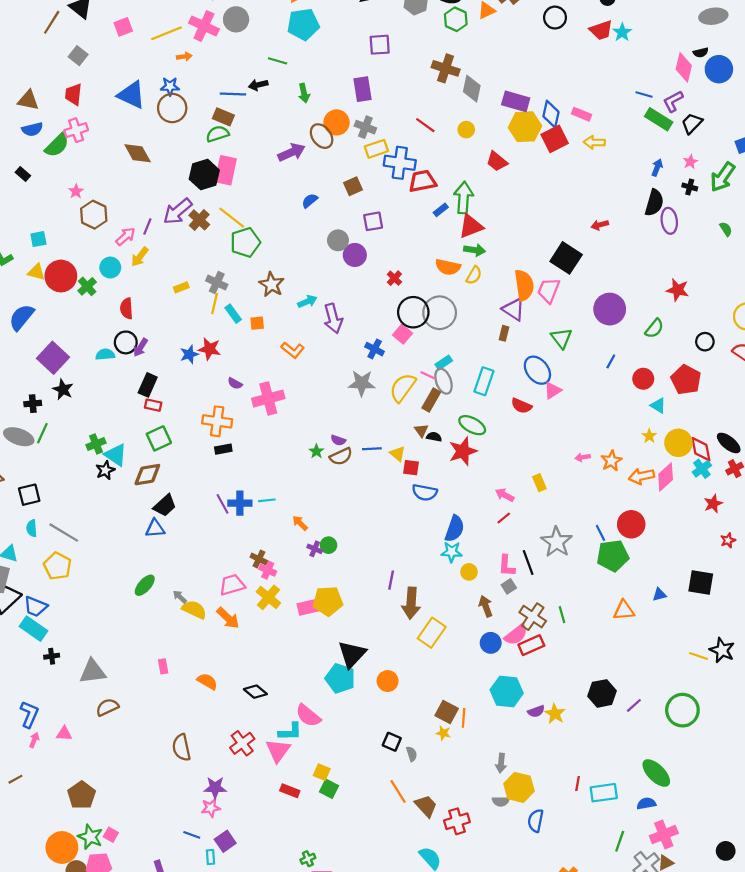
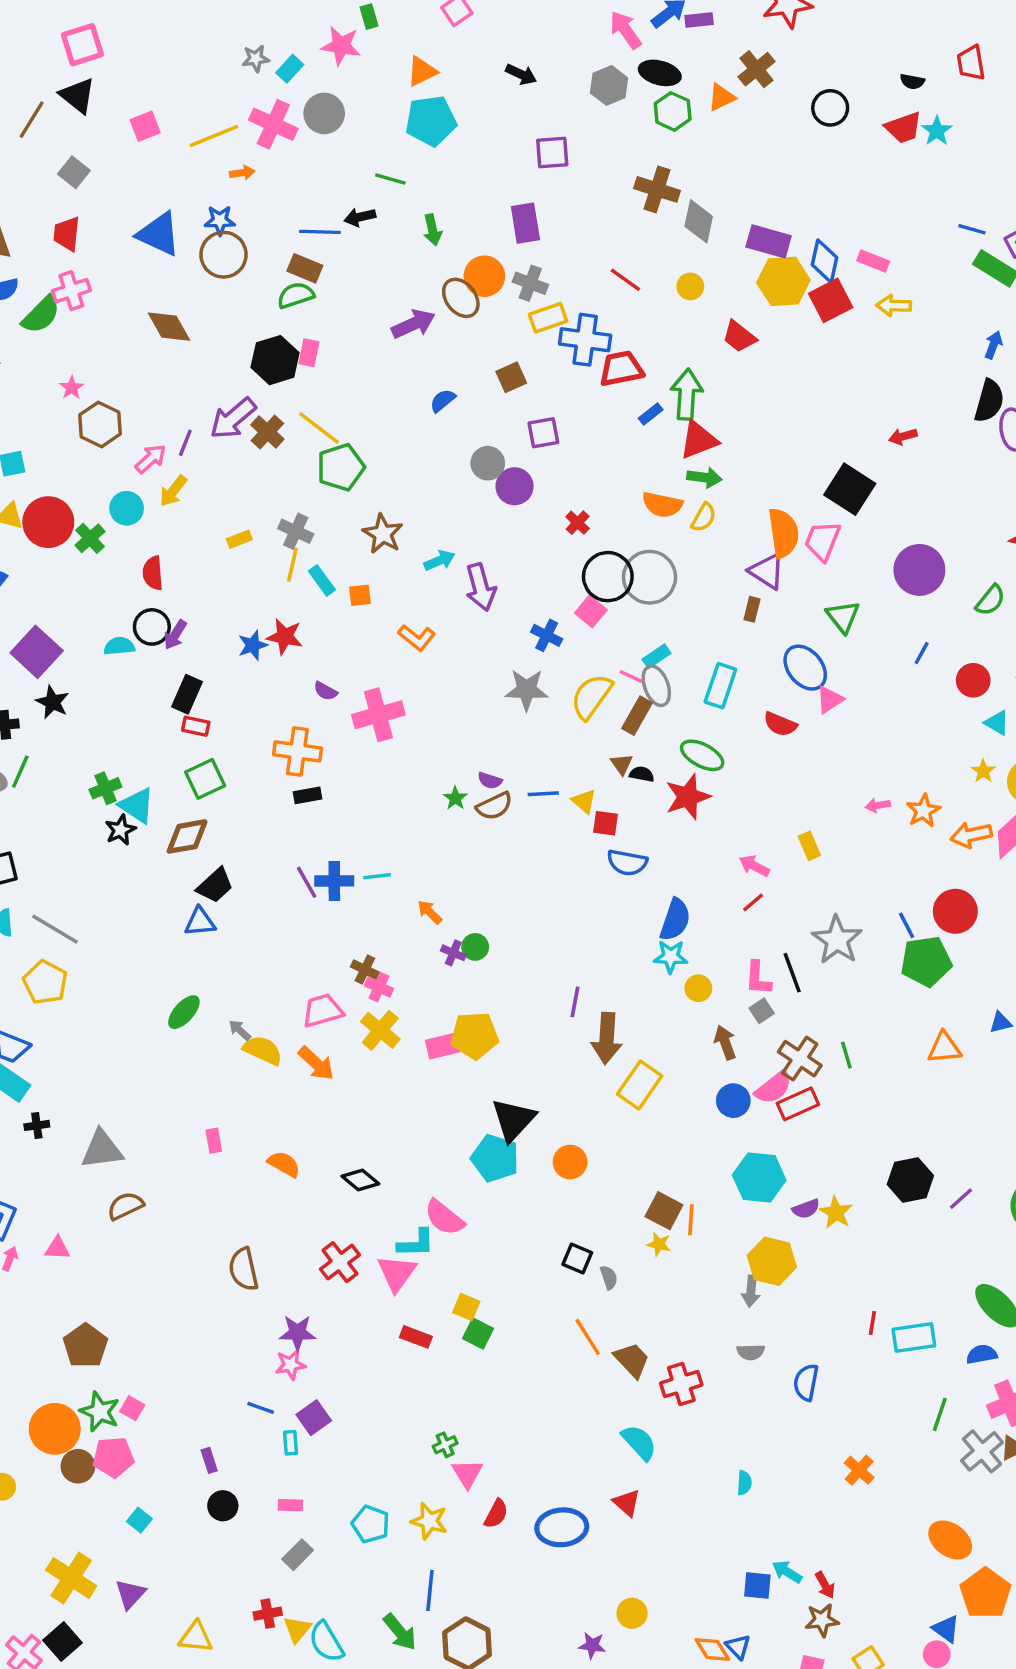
pink rectangle: (226, 170) -> (309, 353), size x0.6
yellow hexagon: (519, 787) -> (772, 1261), moved

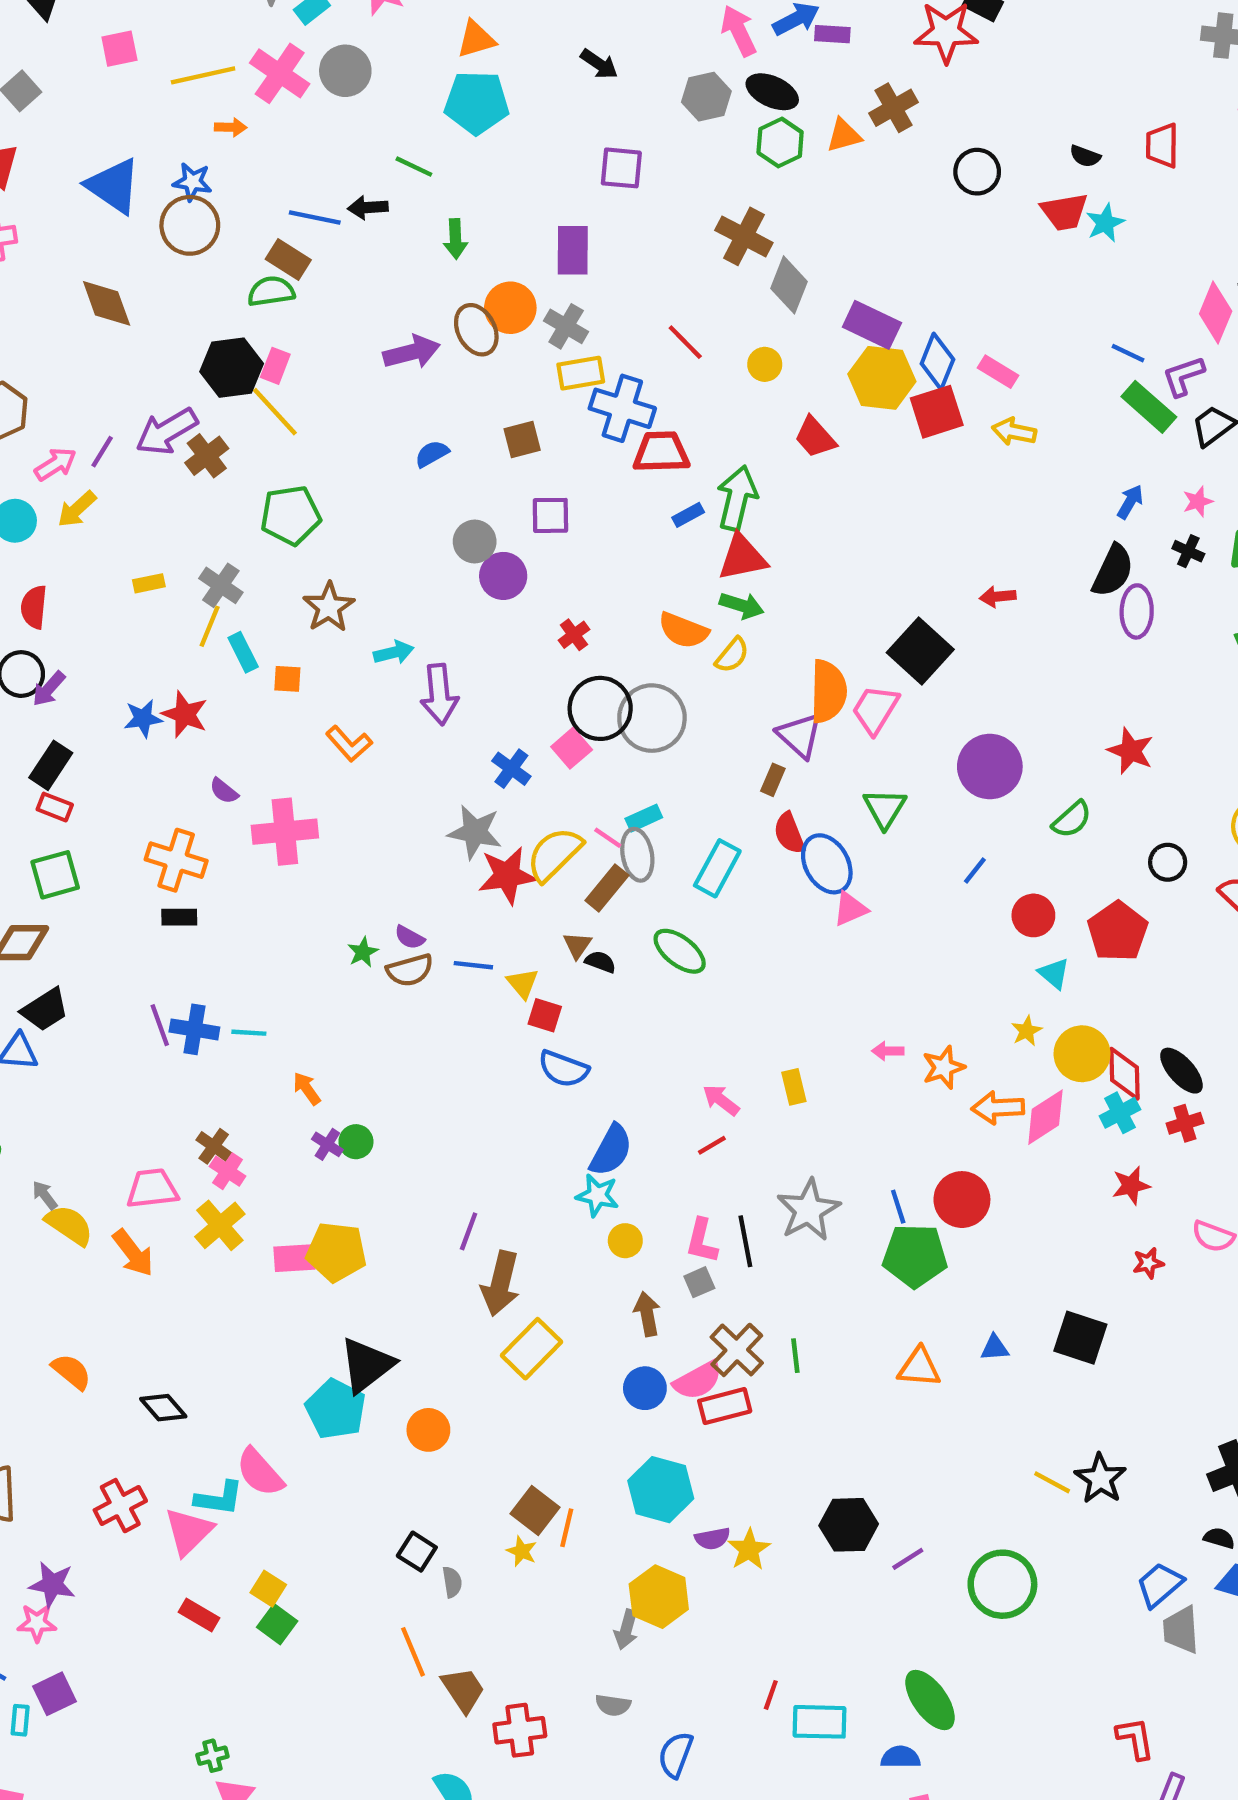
yellow line: (319, 428) -> (275, 412), moved
red semicircle: (780, 724) -> (789, 833), moved, turned 36
red star: (688, 797) -> (507, 875), moved

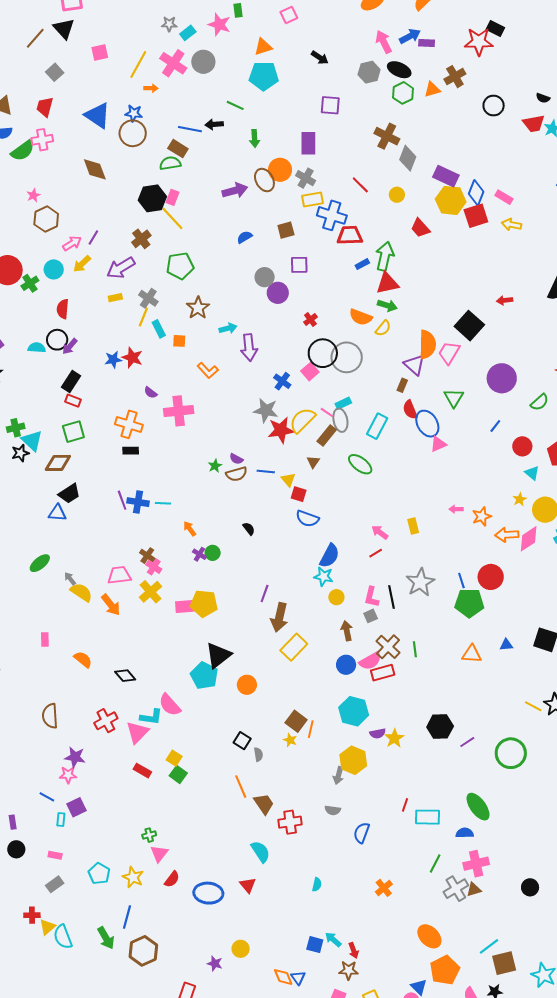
yellow line: (203, 75) -> (138, 64), turned -48
purple arrow: (167, 431) -> (121, 268), moved
black semicircle: (600, 962) -> (249, 529), moved, turned 32

